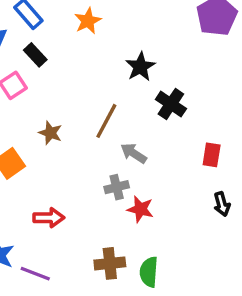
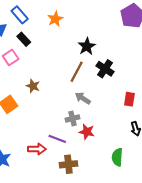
brown line: (106, 121) -> (77, 72), moved
red arrow: (49, 218) -> (37, 149), moved
green semicircle: (149, 272) -> (117, 157), moved
purple line: (35, 274) -> (57, 139), moved

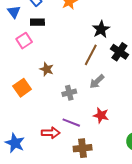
black rectangle: (24, 39) -> (37, 22), turned -48
gray arrow: (83, 98) -> (97, 82), turned -77
gray cross: (73, 119) -> (69, 93), moved

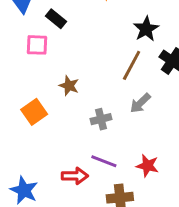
black rectangle: (37, 22) -> (56, 19), turned 40
pink square: (24, 41) -> (37, 45), turned 35
red star: (101, 115) -> (148, 166), moved

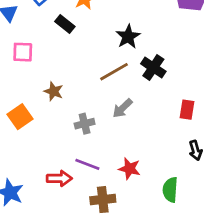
black rectangle: (56, 19) -> (65, 24), moved
brown line: (132, 65) -> (114, 72), turned 32

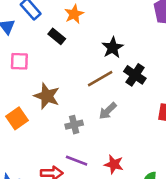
brown star: (54, 91) -> (47, 96), size x1.5

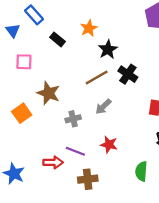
orange star: (74, 14) -> (89, 28), moved
red star: (114, 164) -> (109, 145), moved

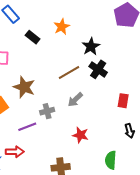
black star: (108, 50) -> (91, 47), moved
purple line: (75, 151) -> (27, 127), moved, turned -42
red arrow: (53, 162) -> (15, 152), moved

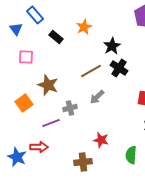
red star: (80, 135) -> (101, 140), moved

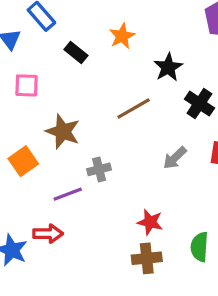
black cross: (119, 68) -> (199, 104), moved
gray arrow: (97, 97) -> (175, 158), moved
brown cross: (83, 162) -> (147, 258), moved

